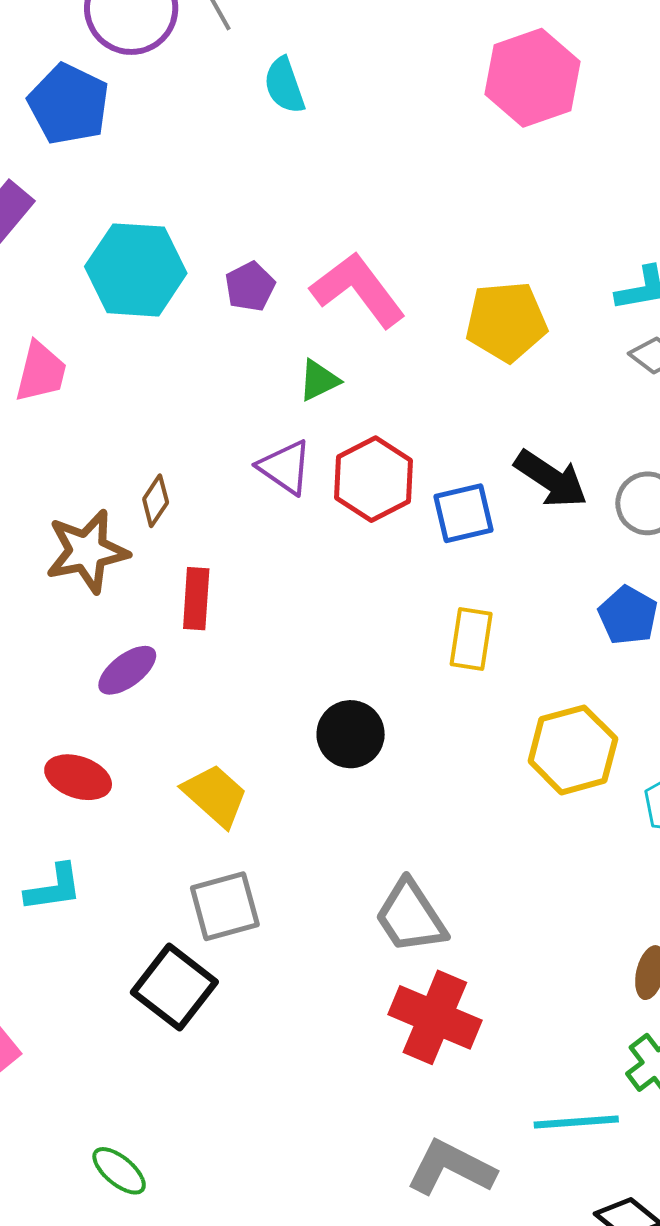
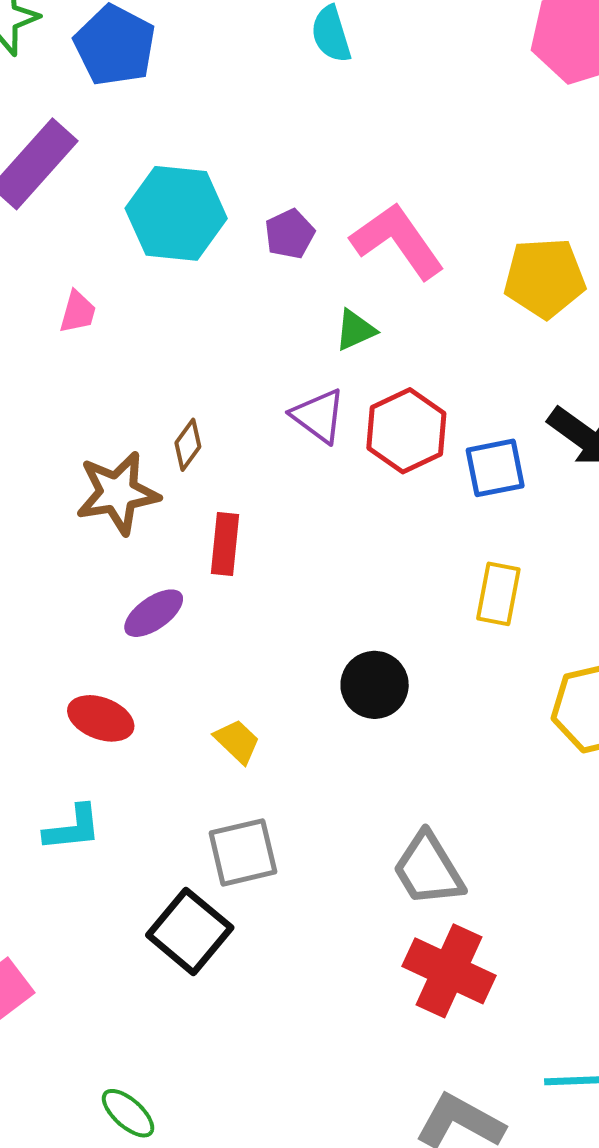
pink trapezoid: (41, 372) -> (78, 312), size x0.7
yellow trapezoid: (215, 795) -> (237, 741), size x0.7

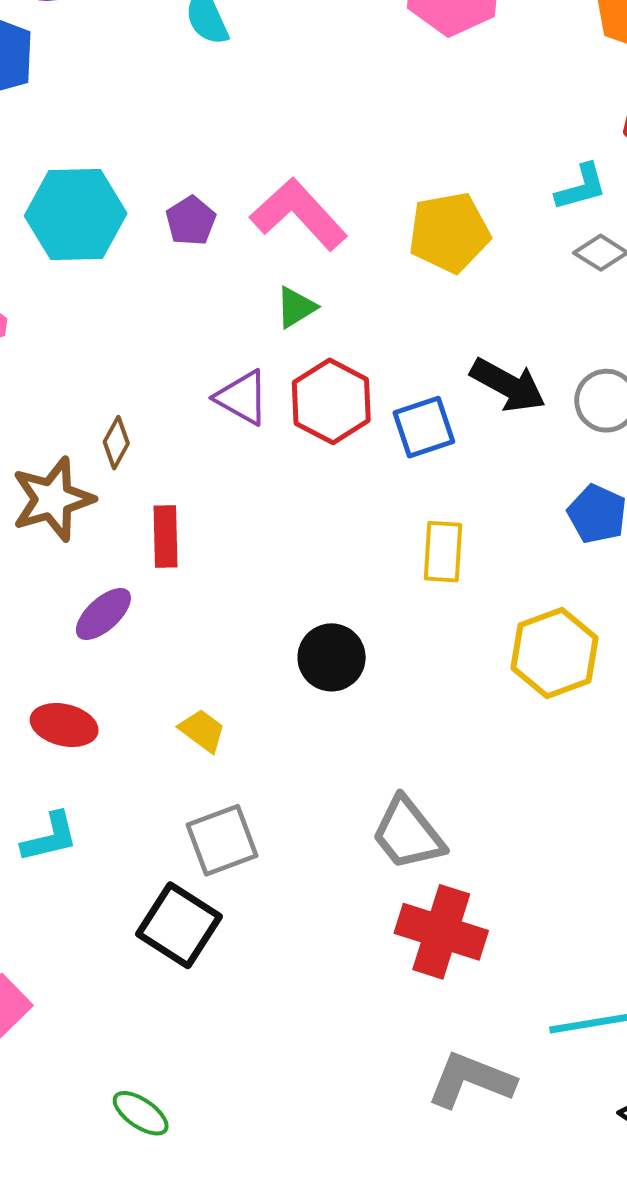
green triangle: (355, 330) -> (296, 307), moved

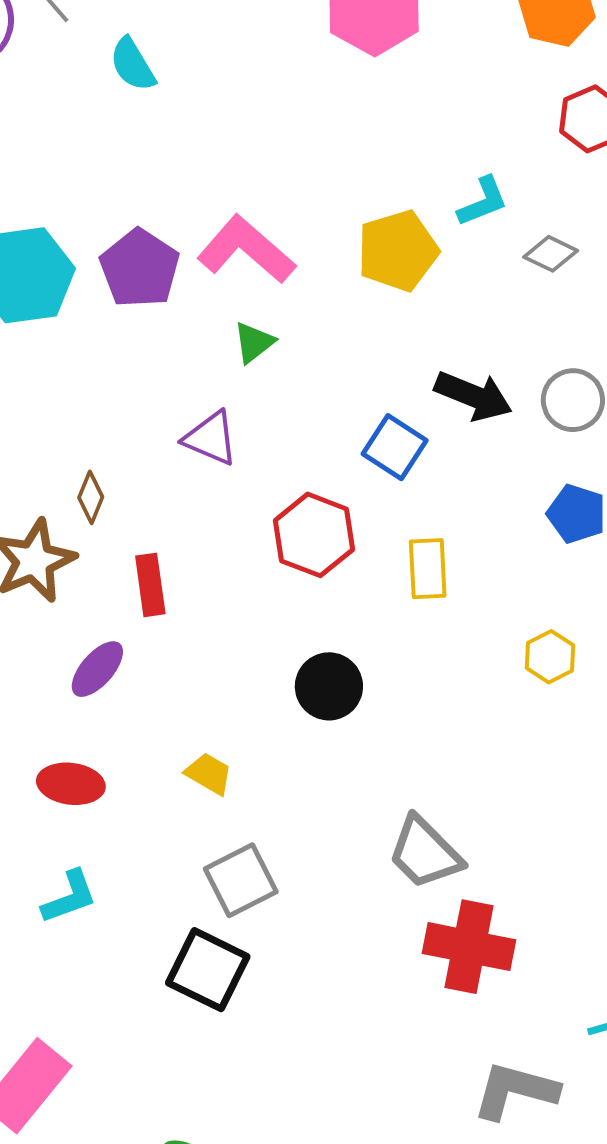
cyan L-shape: (581, 187) -> (483, 202), moved
purple pentagon: (191, 221) -> (140, 268), size x1.6
red hexagon: (331, 401) -> (314, 535), moved
blue square: (424, 427) -> (395, 447), turned -32
yellow hexagon: (554, 653) -> (550, 657), size x0.6

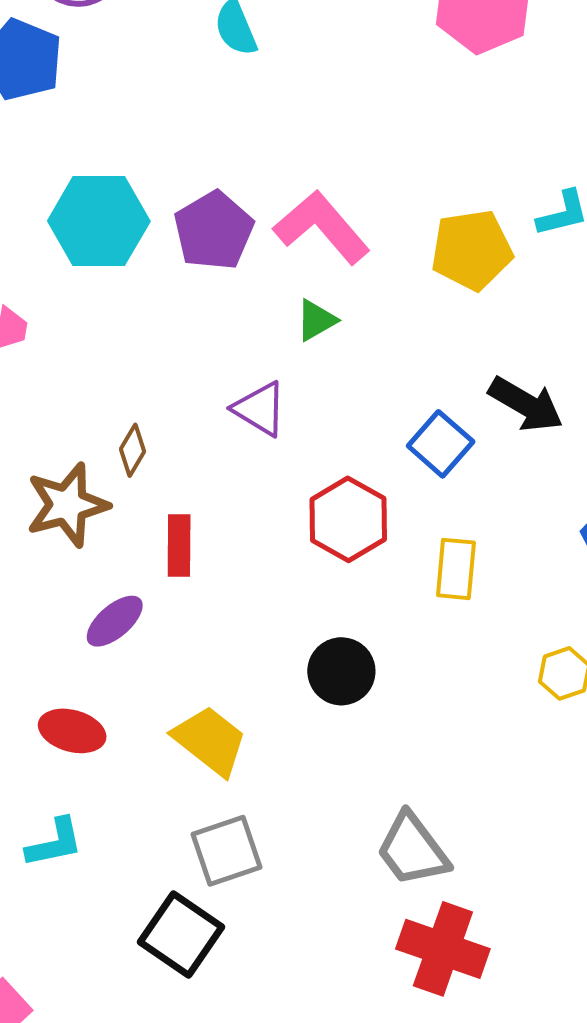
yellow trapezoid: (209, 774) -> (210, 741), size x1.6

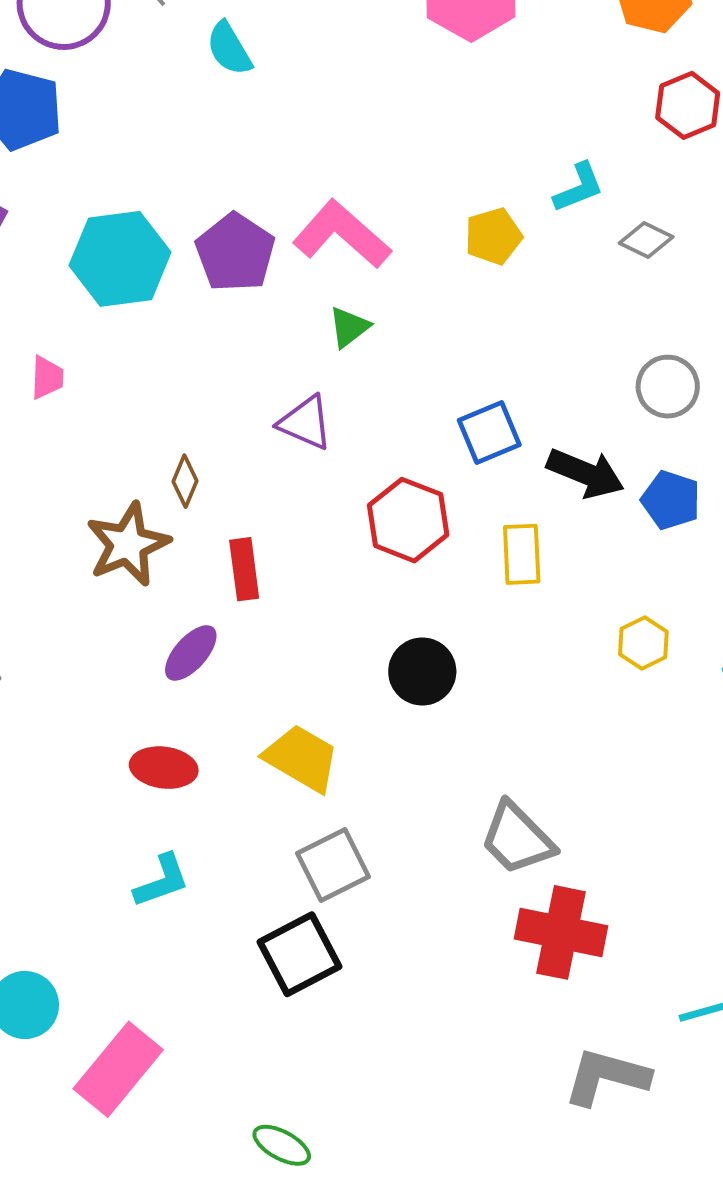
yellow pentagon: (472, 250) -> (493, 236), size x0.7
black arrow: (526, 404) -> (585, 473), moved
blue square: (441, 444) -> (489, 433), turned 34
black square: (181, 934) -> (300, 954), turned 36

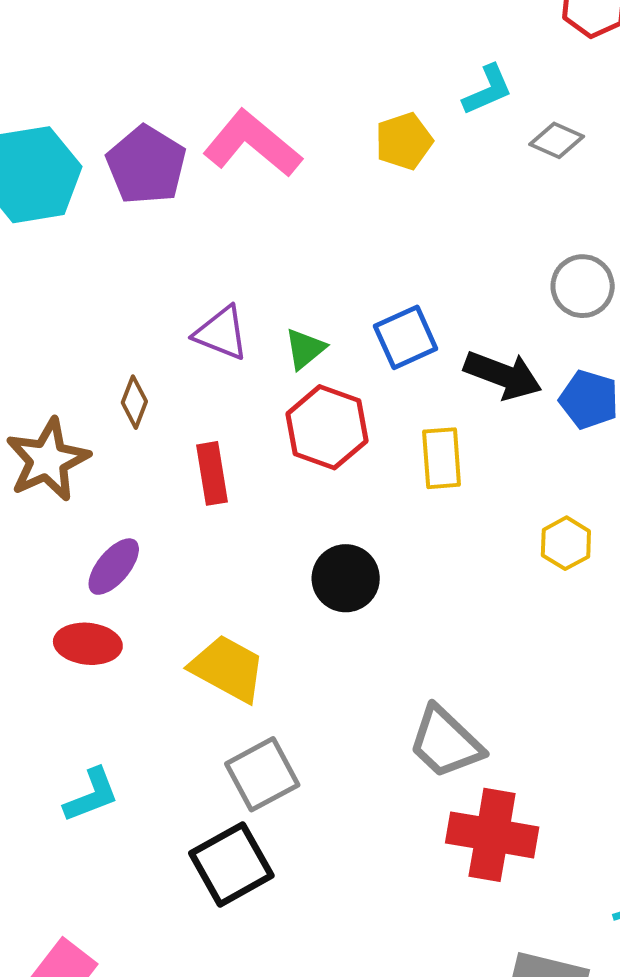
green triangle: (349, 327) -> (305, 349), moved
brown diamond: (185, 481) -> (134, 402), moved
red rectangle: (244, 569) -> (212, 473), moved
red ellipse: (164, 768) -> (88, 644), moved

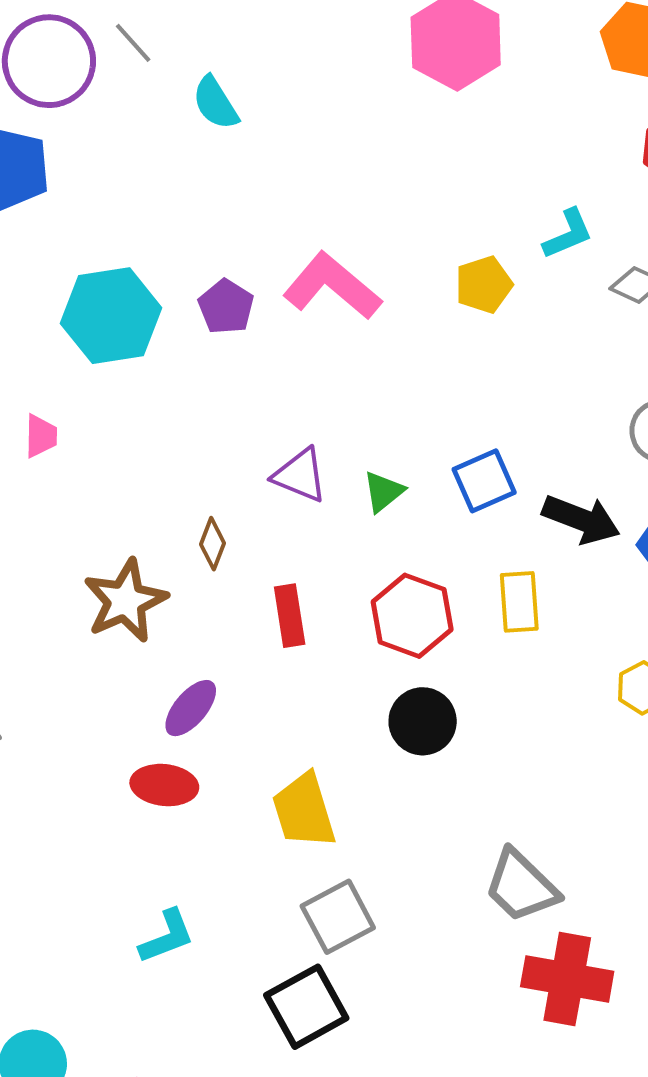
purple pentagon: (146, 165) -> (226, 307), size x0.7
red hexagon: (327, 427) -> (412, 616), moved
yellow trapezoid: (228, 668) -> (304, 811), turned -136

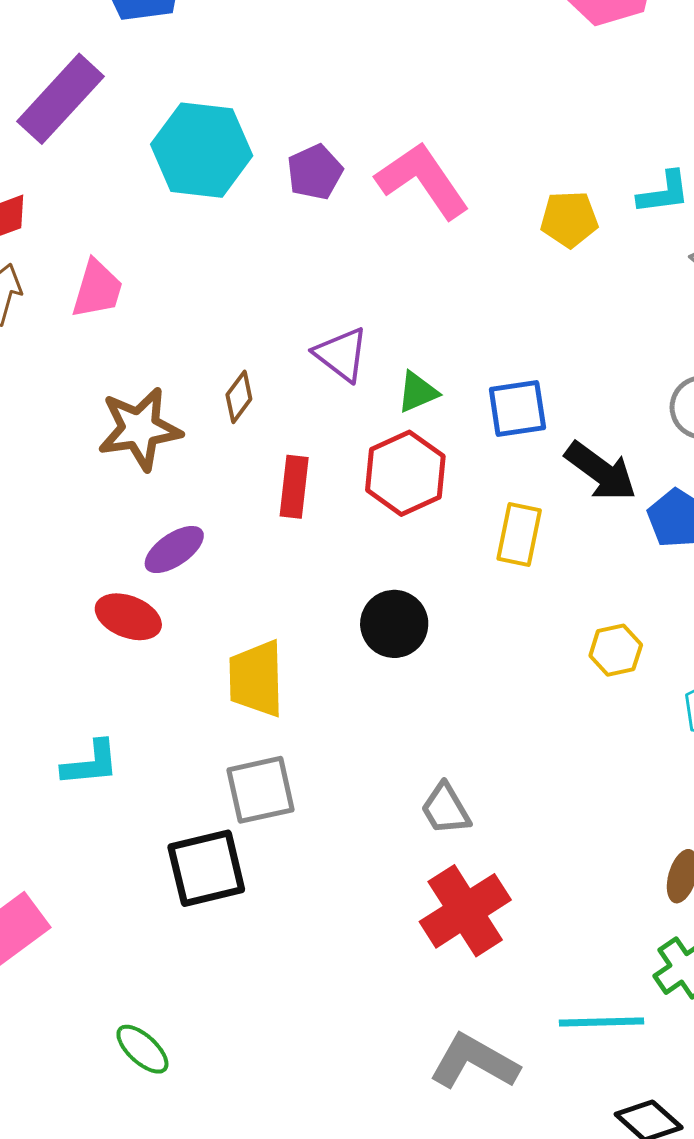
pink trapezoid: (41, 436) -> (97, 289), moved, size x1.4
red hexagon: (412, 616) -> (405, 473), moved
gray trapezoid: (521, 886) -> (446, 809), size x0.7
red cross: (567, 979) -> (465, 911), turned 32

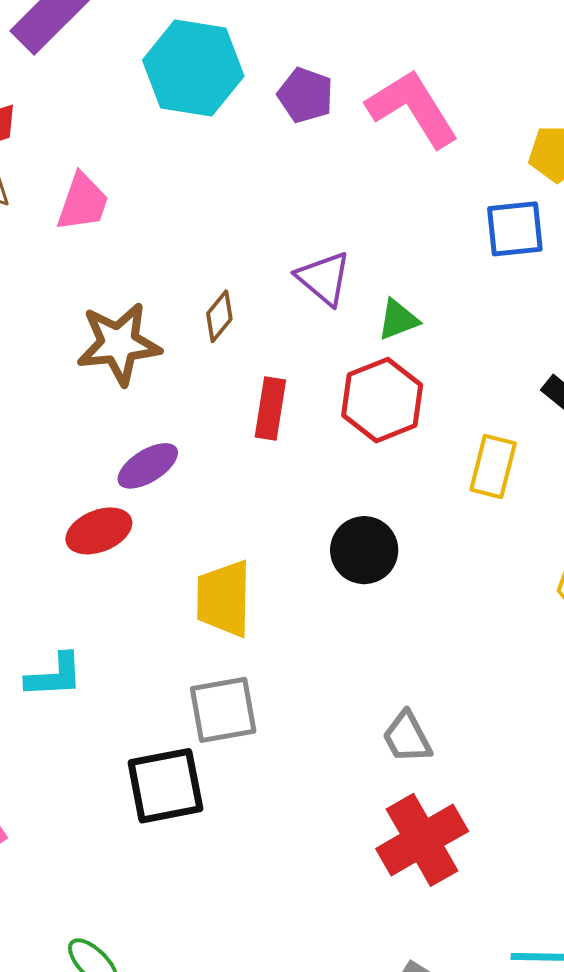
purple pentagon: (315, 172) -> (305, 95), turned -30
blue square: (517, 408) -> (515, 229), moved
red ellipse: (128, 617) -> (99, 531), turned -46

